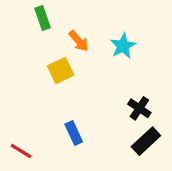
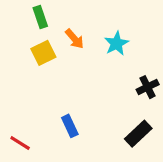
yellow square: (61, 71) -> (43, 53), moved
black cross: (139, 108) -> (148, 87), moved, turned 30

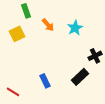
yellow square: (43, 53) -> (17, 34), moved
black rectangle: (138, 134) -> (80, 77), moved

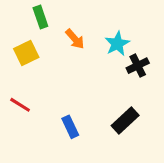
black cross: (95, 56) -> (138, 66), moved
red line: (13, 92) -> (20, 105), moved

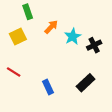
orange arrow: (75, 39) -> (51, 27), turned -96
cyan star: (117, 44) -> (73, 37), moved

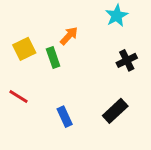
green rectangle: (28, 12) -> (53, 57), moved
cyan star: (73, 37) -> (117, 16), moved

